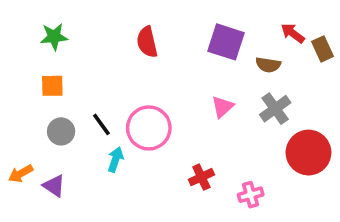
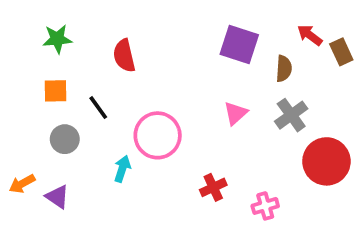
red semicircle: (147, 42) -> (124, 56), moved
brown semicircle: (268, 65) -> (284, 69), turned -95
black line: (101, 124) -> (98, 108), moved

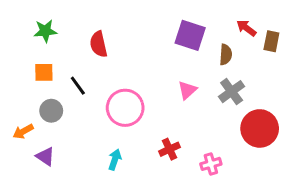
brown rectangle: (341, 52) -> (271, 41), turned 36
cyan arrow: (122, 169) -> (115, 160), moved
orange arrow: (22, 184) -> (23, 131), moved

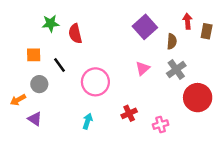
red arrow: (246, 28) -> (187, 21), turned 48
green star: (45, 31) -> (51, 23), moved
purple square: (190, 35) -> (145, 27), turned 30

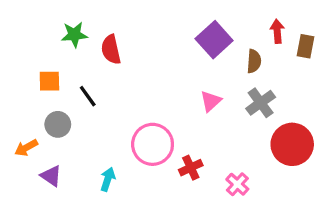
pink circle: (95, 82) -> (153, 144), moved
cyan arrow: (88, 121) -> (108, 179), moved
pink cross: (161, 125) -> (237, 184), turned -32

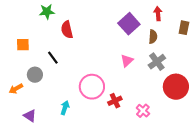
red arrow: (277, 31) -> (158, 14), moved
green star: (74, 35) -> (47, 12), moved
orange square: (49, 81) -> (23, 45), moved
purple triangle: (51, 176) -> (30, 116), moved

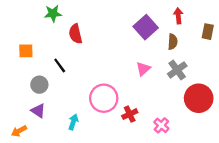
orange arrow: (16, 89) -> (19, 131), moved
purple triangle: (30, 116) -> (38, 111), moved

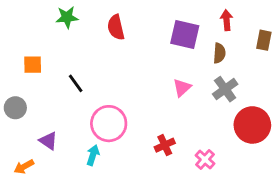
purple square: (146, 27) -> (185, 34), turned -35
red semicircle: (76, 34) -> (116, 27), moved
gray circle: (39, 85) -> (15, 108), moved
pink circle: (104, 98) -> (109, 124), moved

